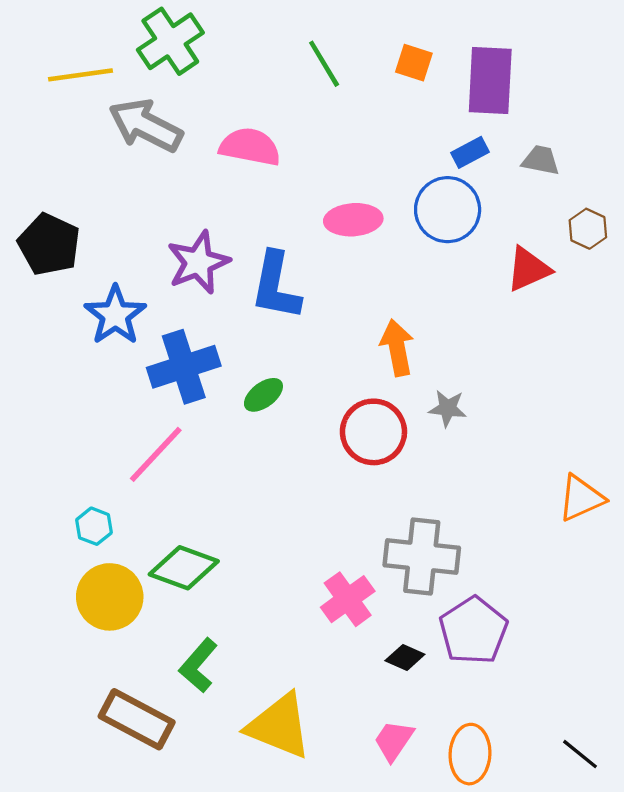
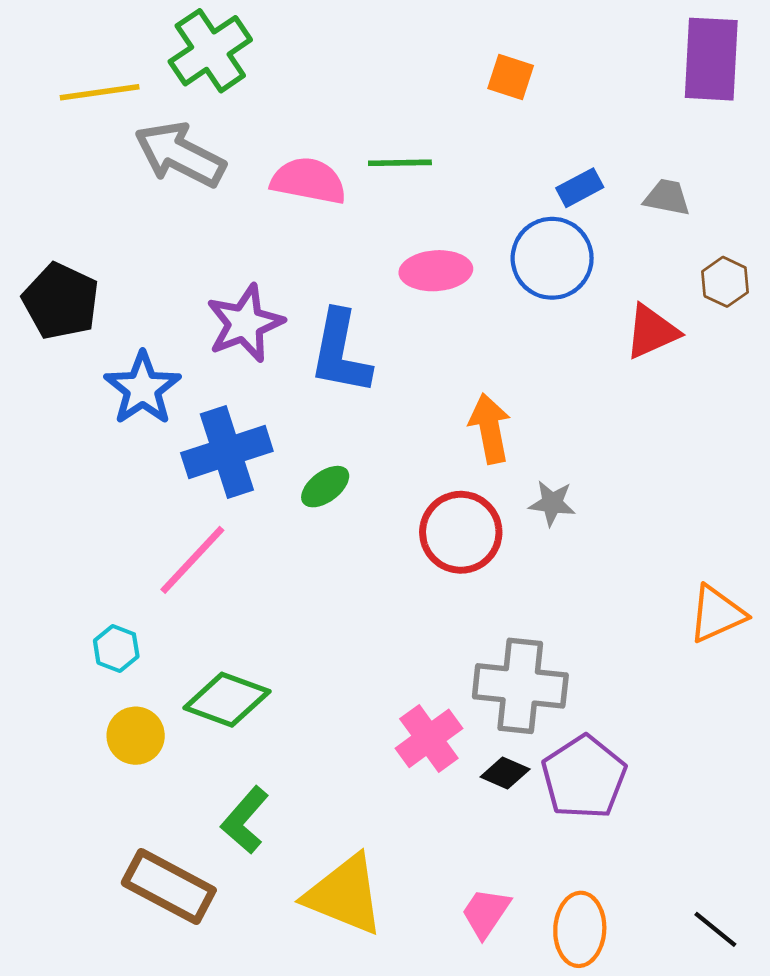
green line: (324, 64) -> (400, 163), moved, turned -60
purple rectangle: (490, 81) -> (711, 59), moved
yellow circle: (110, 597) -> (136, 736), size x0.7
black diamond: (405, 658) -> (505, 773), moved

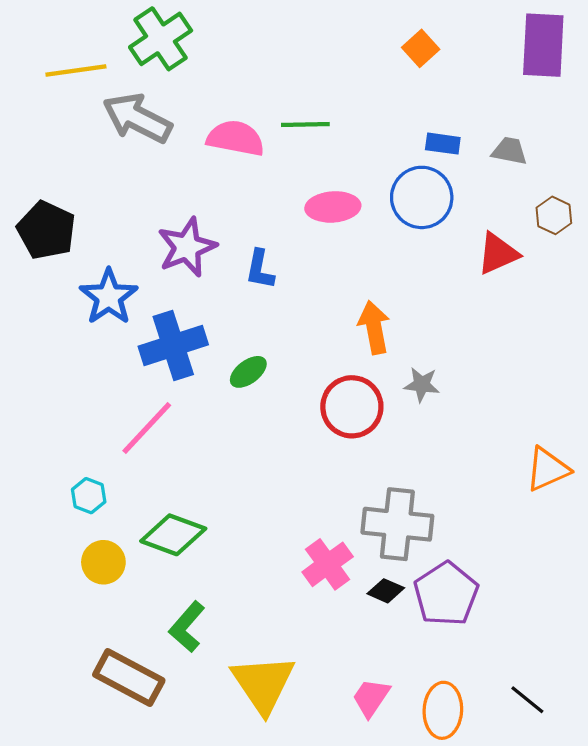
orange square: (511, 77) -> (421, 48), moved, turned 30
blue rectangle: (580, 188) -> (443, 144), turned 36
blue L-shape: (340, 352) -> (260, 269), size x0.6
yellow triangle: (345, 895) -> (263, 684), turned 34
black line: (715, 929) -> (527, 700), moved

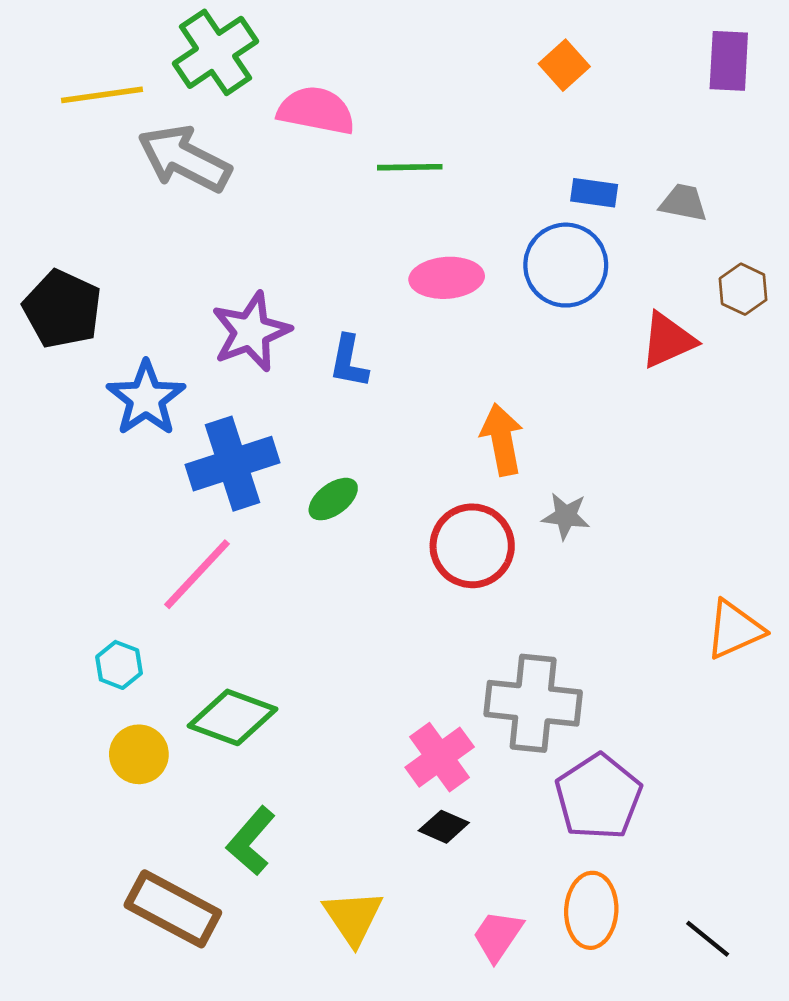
purple rectangle: (543, 45) -> (729, 61), size x0.7
pink semicircle: (236, 138) -> (316, 110), moved
black diamond: (386, 591) -> (444, 827), moved
yellow triangle: (263, 684) -> (353, 917), size x0.7
orange ellipse: (443, 710) -> (591, 910), moved

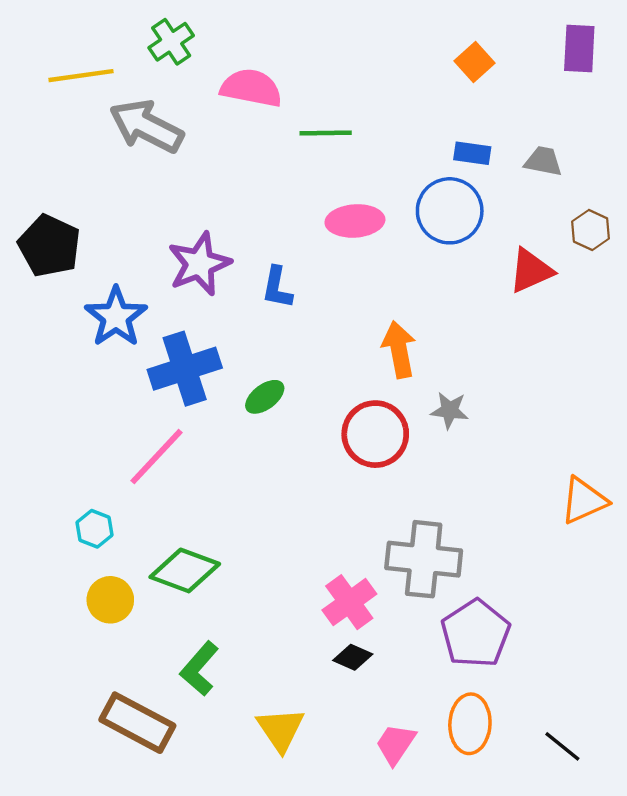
green cross: (215, 52) -> (171, 42), size x0.7
orange square: (564, 65) -> (474, 62), moved

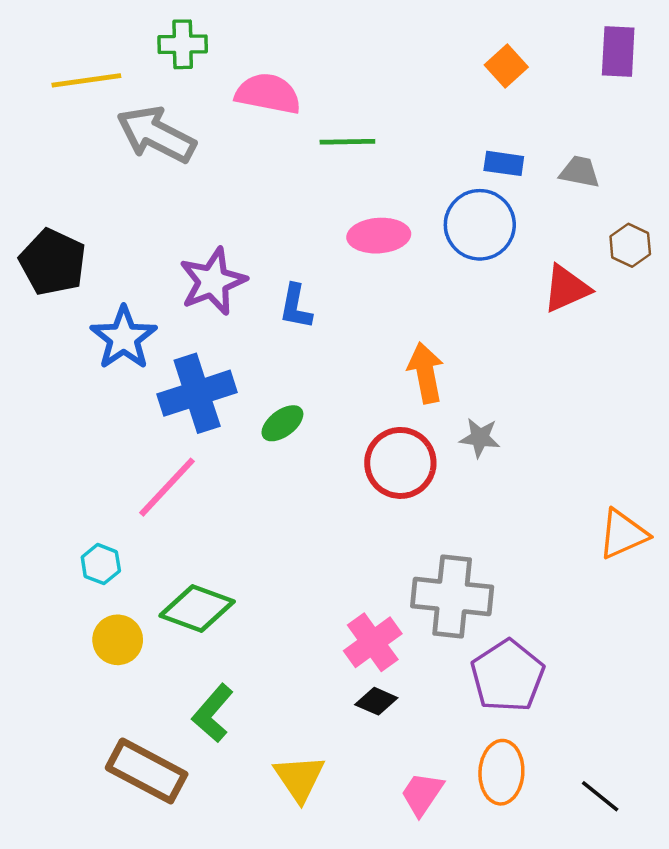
green cross: (171, 42) -> (183, 44), turned 33

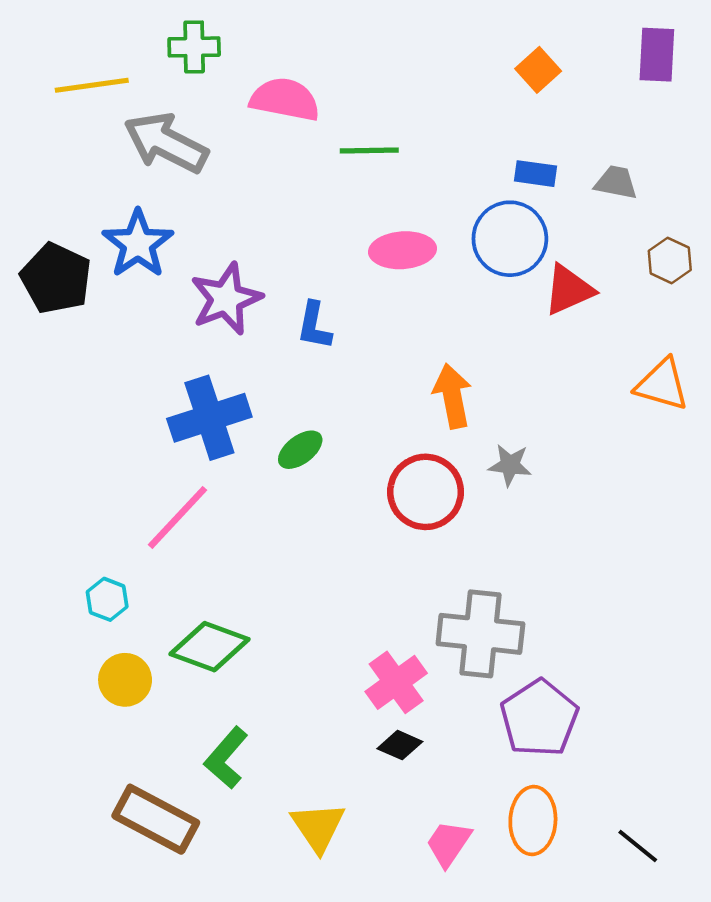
red triangle: (566, 289) -> (569, 290), moved
blue star: (124, 338) -> (138, 244), moved
orange triangle: (623, 534) -> (662, 384), moved, turned 40

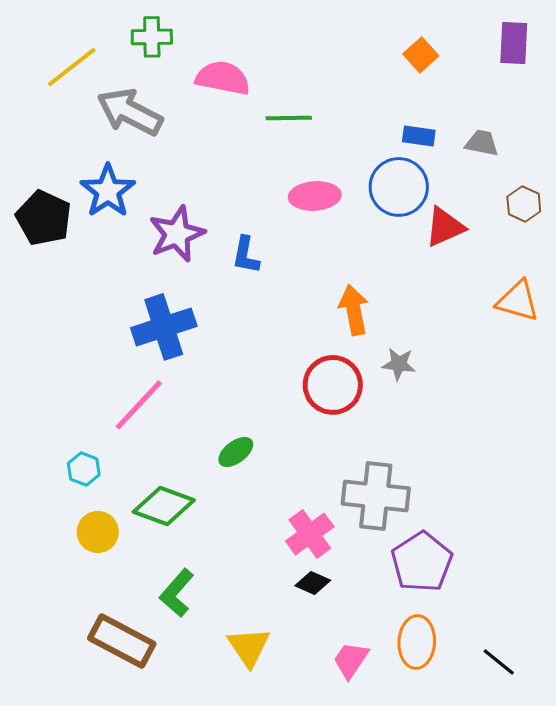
yellow line: (92, 85) -> (72, 67), turned -30
green ellipse: (300, 450) -> (236, 452), moved

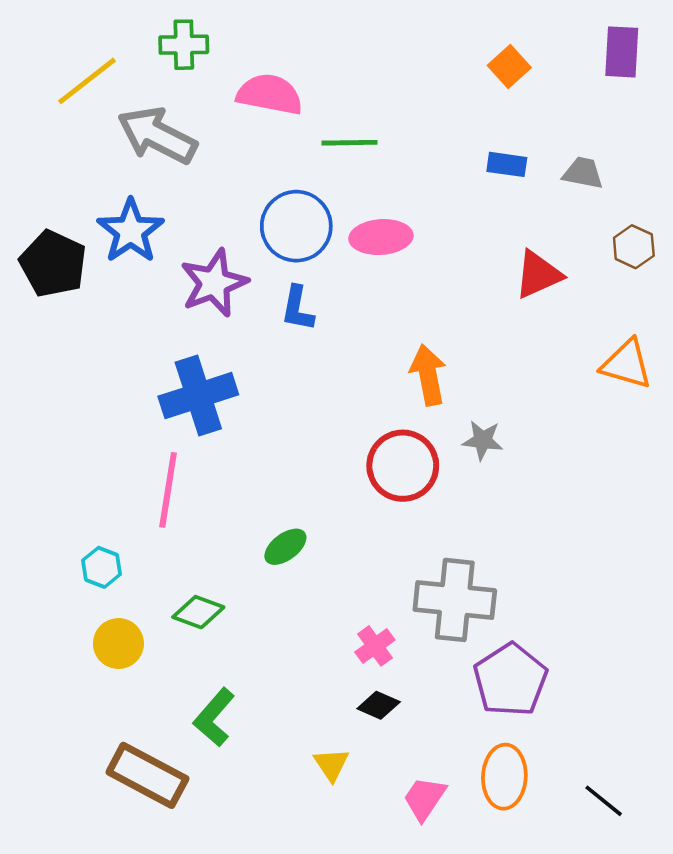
blue circle: (399, 187) -> (296, 226), moved
pink line: (139, 405) -> (168, 490), turned -34
green diamond: (164, 506) -> (198, 612), size x0.7
pink cross: (310, 534) -> (375, 646), size x0.7
yellow triangle: (249, 647) -> (331, 765), moved, size x0.7

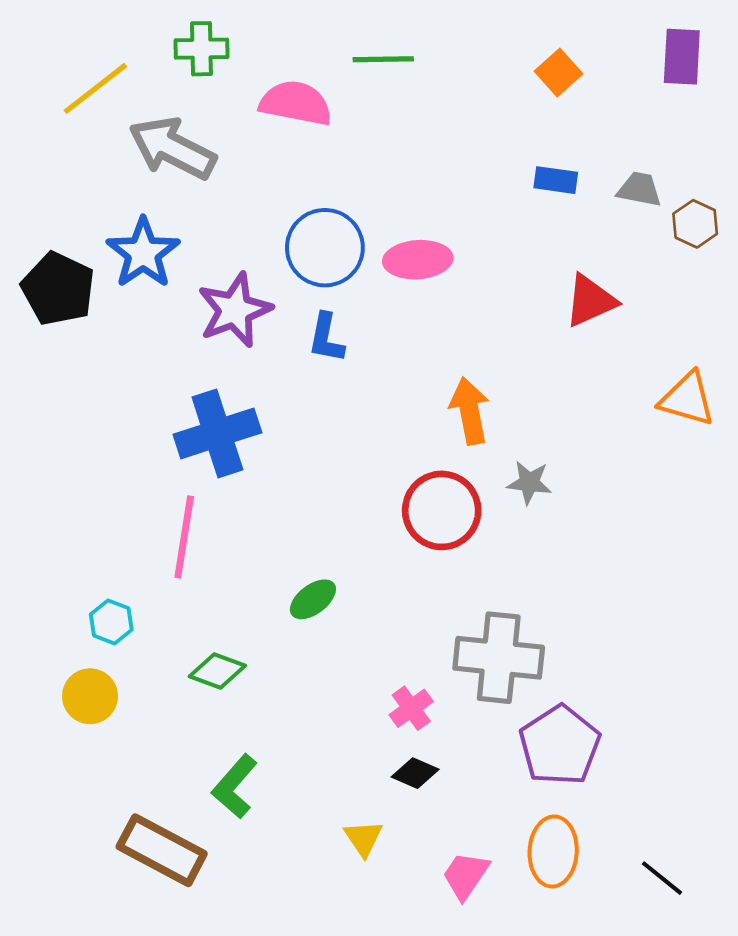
green line: (350, 143) -> (383, 59), moved
brown hexagon: (634, 247) -> (695, 224), moved
yellow circle: (118, 644) -> (90, 696), moved

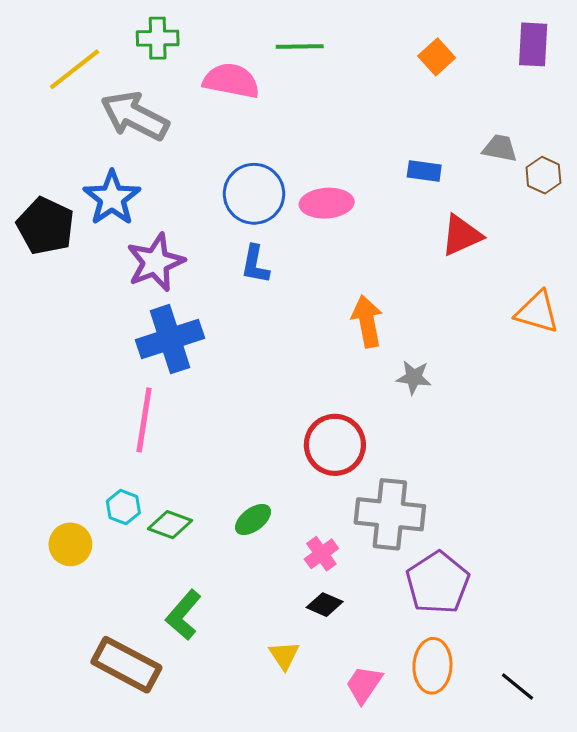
blue rectangle: (556, 180) -> (424, 171), moved
purple star: (235, 310) -> (155, 262), moved
red circle: (442, 510) -> (335, 445), moved
green ellipse: (313, 599) -> (253, 519), moved
cyan hexagon: (111, 622) -> (123, 507), moved

